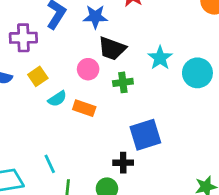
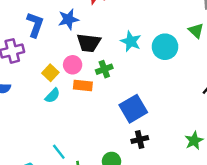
yellow square: (38, 76) -> (50, 73), moved
orange rectangle: (84, 108) -> (83, 86), moved
black cross: (123, 163) -> (140, 139), moved

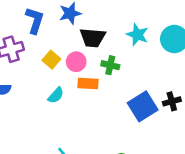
green cross: (104, 69) -> (110, 65), turned 35
yellow square: (50, 73) -> (51, 60), moved
black cross: (140, 139) -> (172, 101), moved

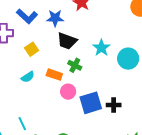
blue L-shape: (35, 20) -> (27, 16), turned 100
pink circle: (76, 62) -> (68, 92), moved

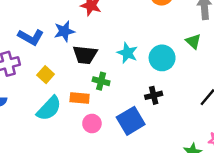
cyan semicircle: (28, 77) -> (49, 108), size x1.6
pink circle: (68, 92) -> (92, 124), moved
black cross: (114, 105) -> (154, 95), moved

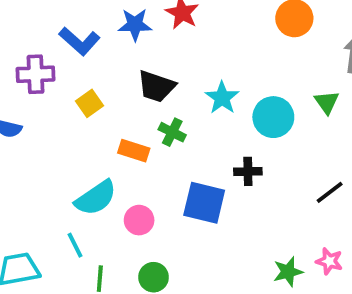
blue star: (64, 31) -> (135, 25), moved
cyan semicircle: (49, 108) -> (96, 198), moved
blue square: (131, 121) -> (204, 203), turned 32
pink circle: (92, 124) -> (139, 220), moved

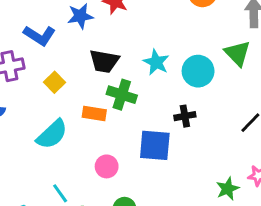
green triangle: (327, 102) -> (237, 53), size x1.4
green cross: (172, 132) -> (122, 95), size x1.4
cyan semicircle: (96, 198) -> (52, 134), moved

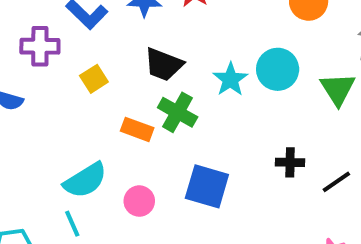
cyan circle: (198, 71) -> (278, 69), moved
black cross: (185, 116) -> (290, 162), moved
cyan semicircle: (52, 134) -> (85, 180), moved

